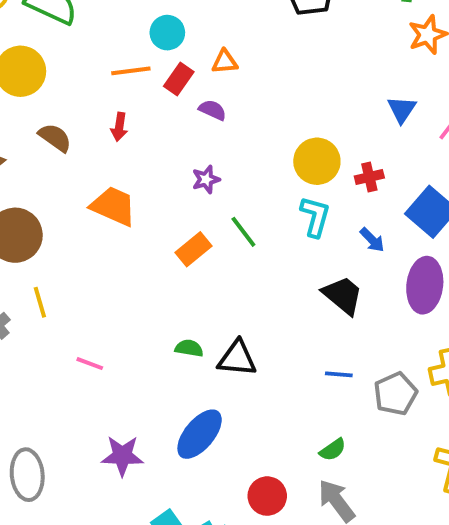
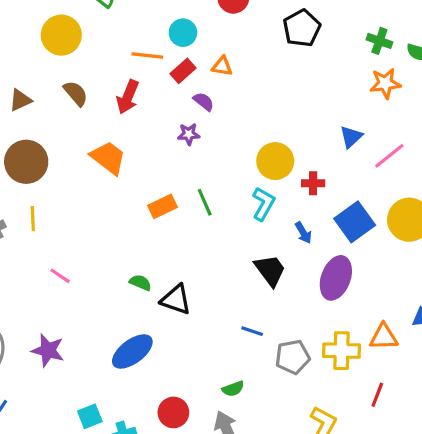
red arrow: (119, 127) -> (128, 97), size x1.5
purple star: (206, 179) -> (189, 134), moved
purple star: (122, 456) -> (48, 350), moved

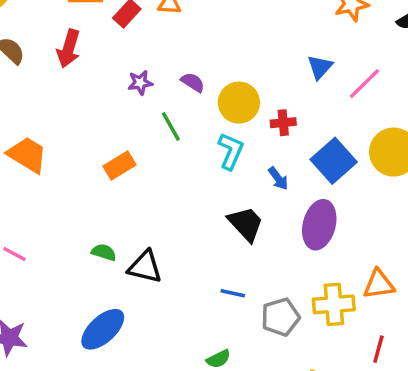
purple semicircle: (204, 101) -> (193, 82), moved
orange trapezoid: (108, 158) -> (27, 155), moved
green line: (205, 202) -> (171, 127), moved

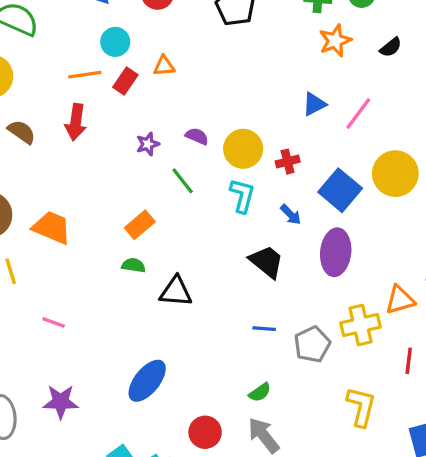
blue triangle: (320, 67) -> (314, 104), turned 30
green semicircle: (104, 252) -> (133, 265), moved
black triangle: (145, 267) -> (176, 292), moved

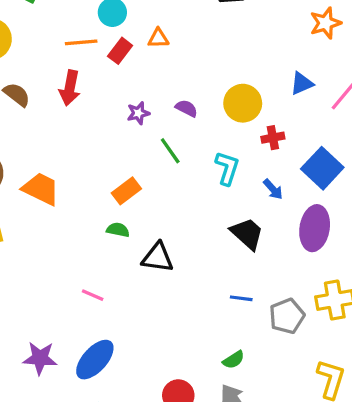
yellow circle: (243, 149) -> (243, 103), moved
pink line: (54, 322) -> (93, 295), moved
blue ellipse: (147, 381) -> (95, 360), moved

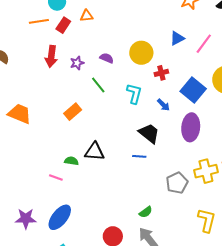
red arrow: (70, 88) -> (51, 56), moved
green semicircle: (118, 230) -> (71, 161), moved
blue line: (241, 298) -> (139, 156), moved

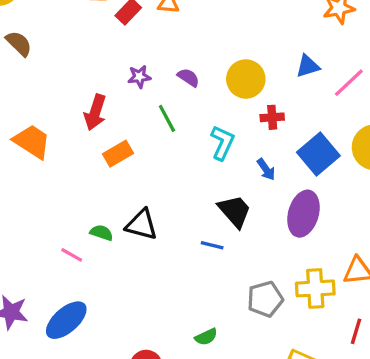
red arrow: (51, 56) -> (95, 112), moved

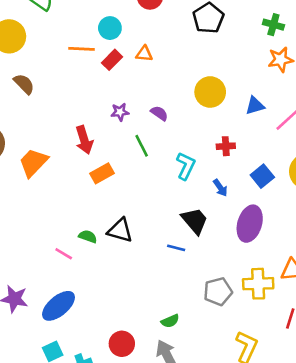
yellow circle: (246, 79) -> (210, 92), moved
red arrow: (95, 112) -> (84, 140), turned -36
orange trapezoid: (32, 142) -> (33, 163), turned -80
blue square: (318, 154) -> (262, 176), size x0.7

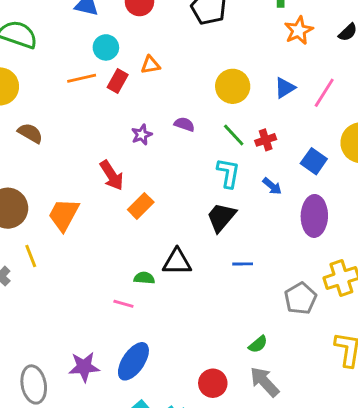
green line: (142, 146) -> (234, 135), moved
black trapezoid: (195, 221) -> (221, 217), moved, turned -84

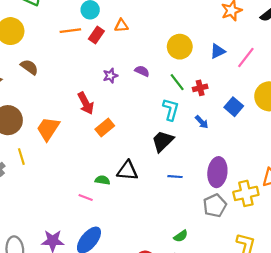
purple ellipse: (314, 216) -> (217, 172), moved

